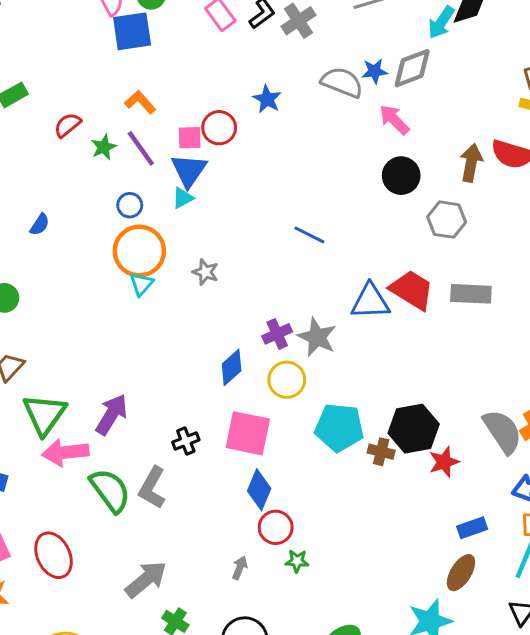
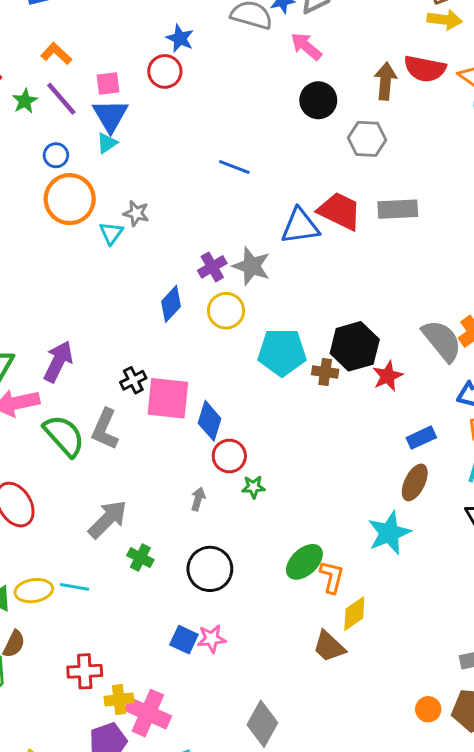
red circle: (219, 128) -> (165, 71), moved
cyan triangle: (141, 284) -> (111, 233), moved
pink square: (248, 433) -> (168, 398), moved

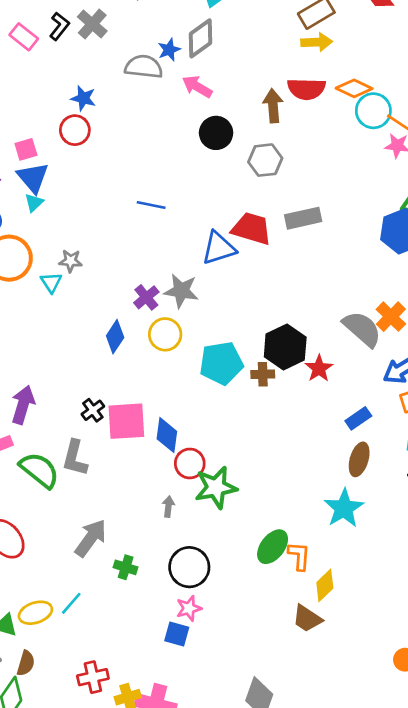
green star: (253, 487) -> (216, 487), size x2.0
cyan line: (75, 587) -> (71, 603), turned -50
pink star: (212, 639) -> (189, 608), moved

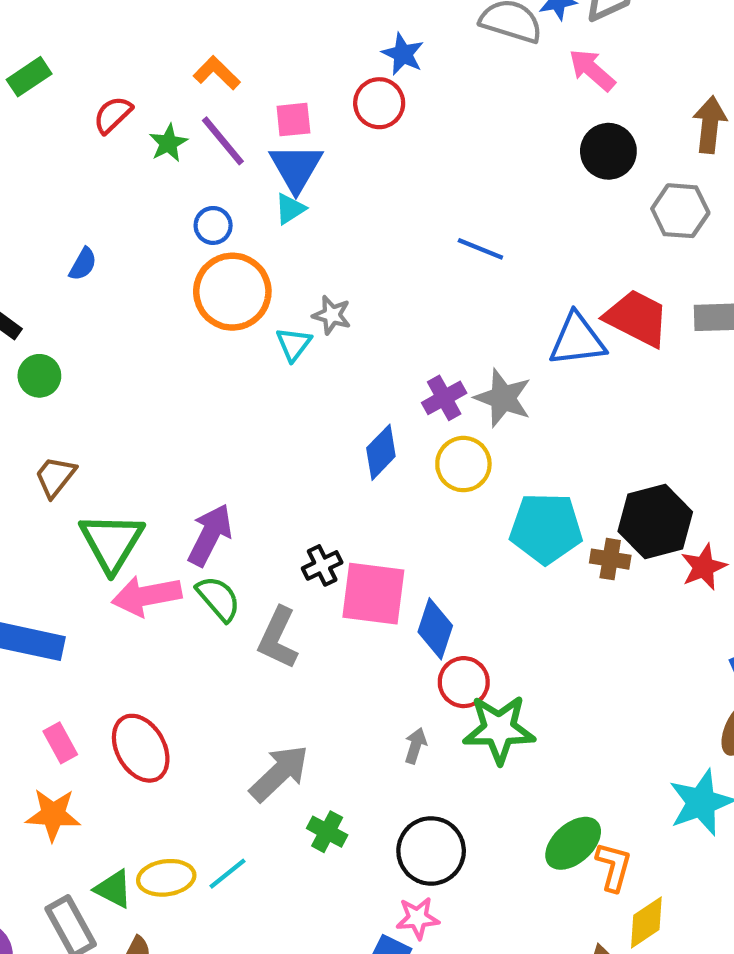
green semicircle: (39, 470) -> (218, 599), moved, size x0.7

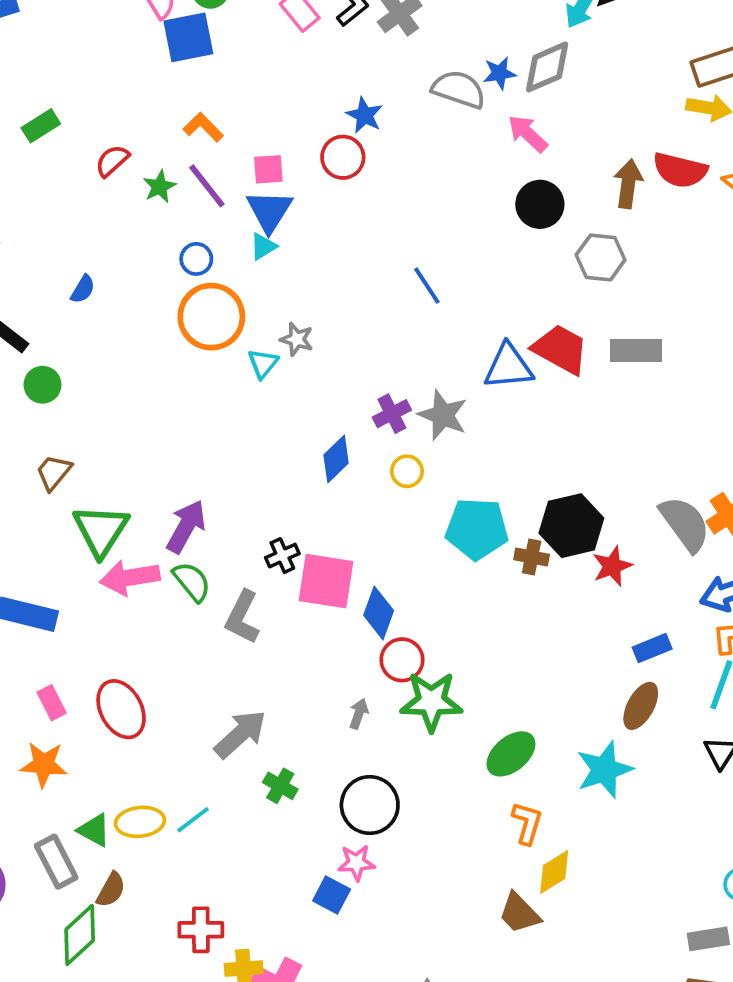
blue line: (480, 249) -> (427, 286), turned 33
yellow circle: (463, 464) -> (407, 471), size x0.7
green ellipse: (573, 843) -> (511, 754), moved

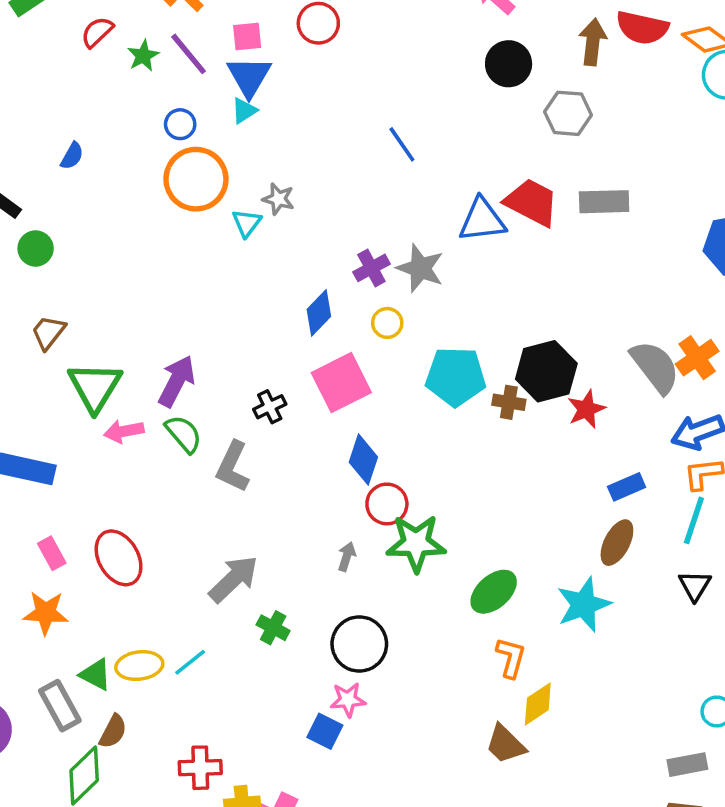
pink arrow: (130, 578) -> (124, 431), size x0.7
pink square: (326, 581) -> (341, 383), moved, turned -34

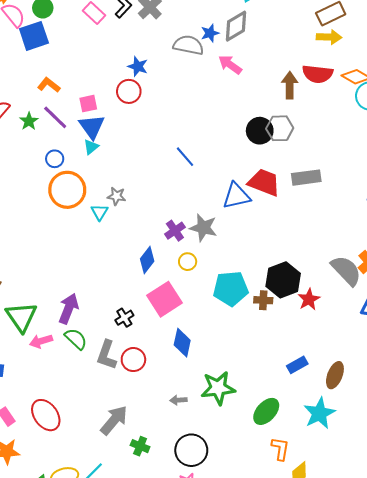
black circle: (509, 64) -> (260, 131), moved
blue rectangle: (627, 487) -> (297, 365), moved
red circle: (387, 504) -> (133, 360), moved
gray arrow: (347, 557) -> (178, 400), turned -105

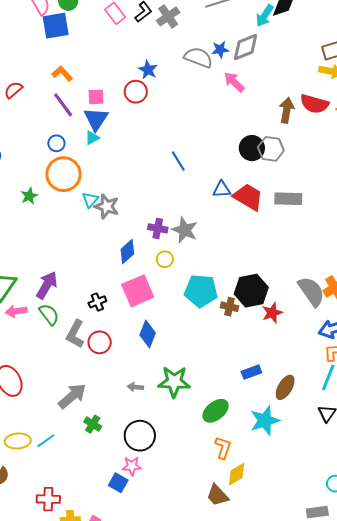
green star: (29, 121) -> (29, 196), moved
gray star: (116, 196) -> (107, 206), moved, size x1.4
blue triangle: (236, 196) -> (222, 189), moved, size x0.7
purple cross: (175, 231) -> (158, 228), turned 36

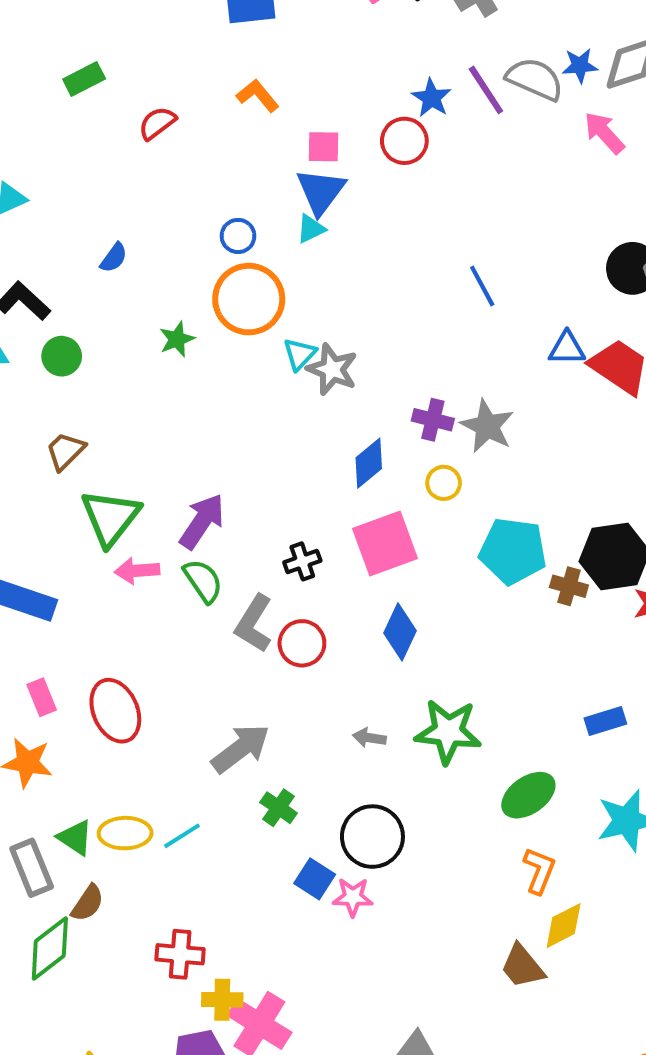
purple line: (63, 105) -> (486, 90), moved
blue square: (118, 483) -> (315, 879), moved

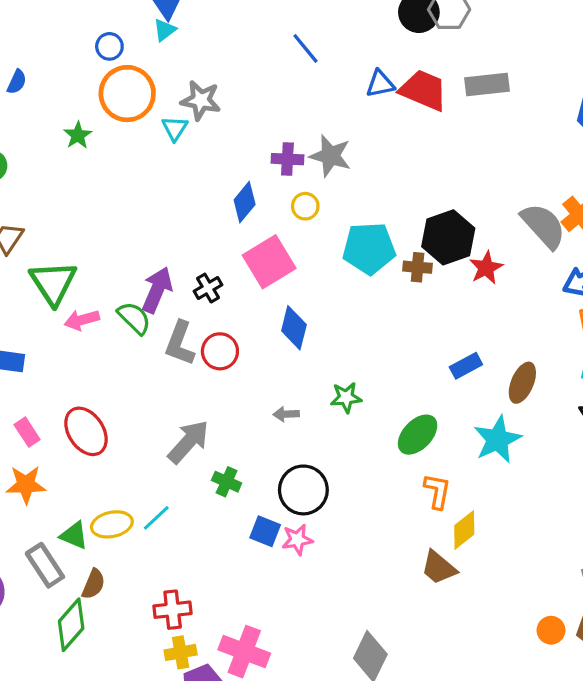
gray star: (332, 369) -> (201, 100), moved
purple arrow: (202, 521) -> (157, 290), moved
green star: (448, 731) -> (346, 397), size x0.6
yellow cross: (222, 1000) -> (181, 652), moved

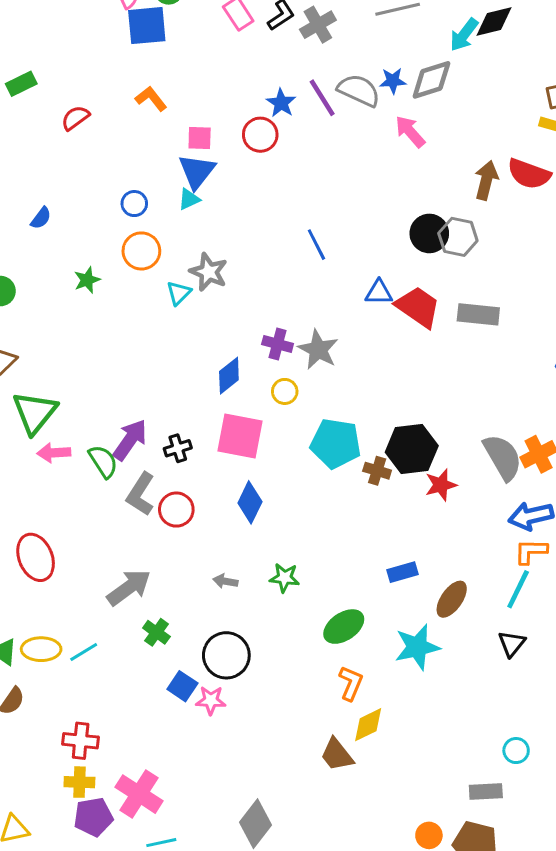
orange circle: (127, 94) -> (141, 251), size x0.7
pink square: (269, 262) -> (240, 436), turned 30

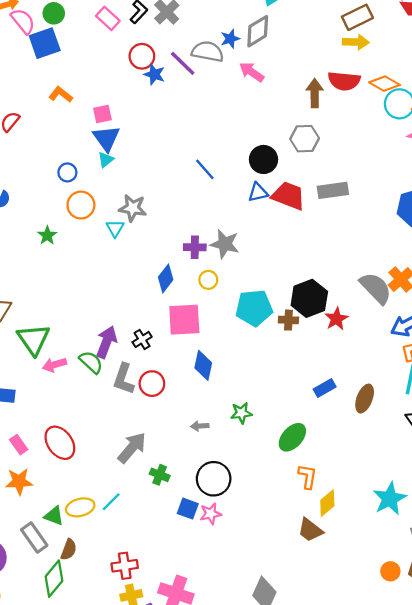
red circle: (260, 135) -> (142, 56), moved
black circle: (429, 233) -> (263, 159), moved
cyan star: (417, 647) -> (390, 499), moved

